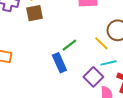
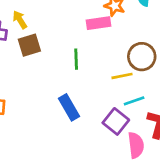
yellow line: (101, 43) -> (122, 76), turned -49
green line: (69, 45) -> (76, 59), moved, turned -49

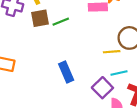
green line: (76, 59) -> (61, 22), moved, turned 63

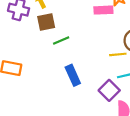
green line: (61, 22) -> (61, 40), moved

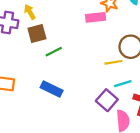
blue rectangle: (73, 75) -> (52, 89), moved, turned -36

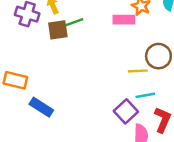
green line: (54, 52) -> (74, 22), moved
blue rectangle: (52, 89) -> (41, 107), moved

